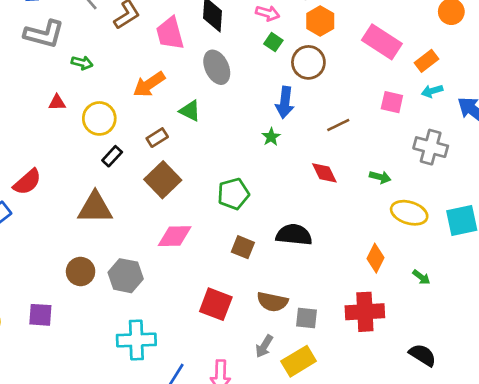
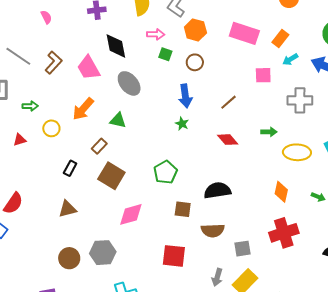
brown circle: (308, 62) -> (195, 62), size x0.7
yellow circle: (99, 118) -> (51, 128), moved, size x0.7
brown triangle: (95, 208) -> (68, 209), size x0.7
brown semicircle: (272, 302) -> (213, 230), moved

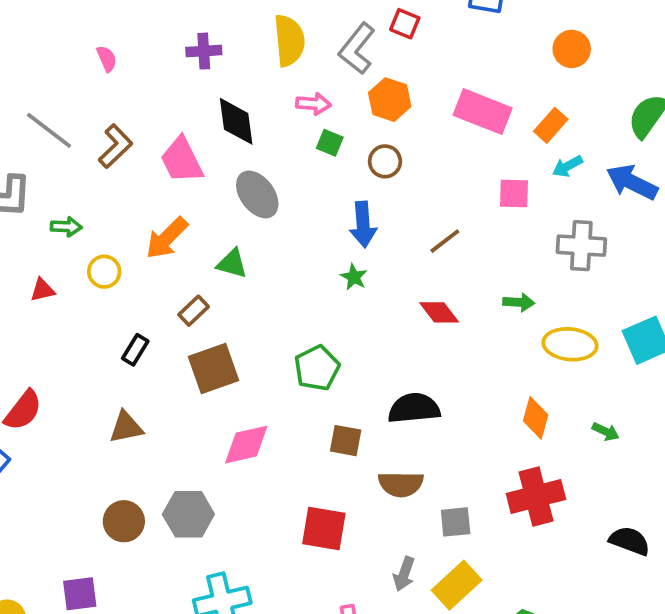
brown square: (111, 176) -> (213, 369), turned 36

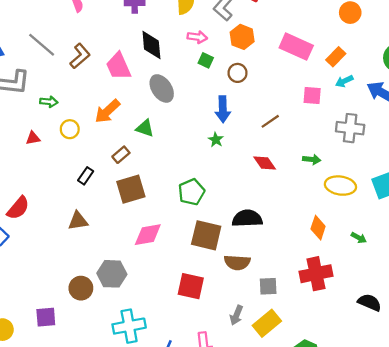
brown square: (346, 441) -> (206, 235), size x1.6
brown circle: (124, 521) -> (81, 288), moved

